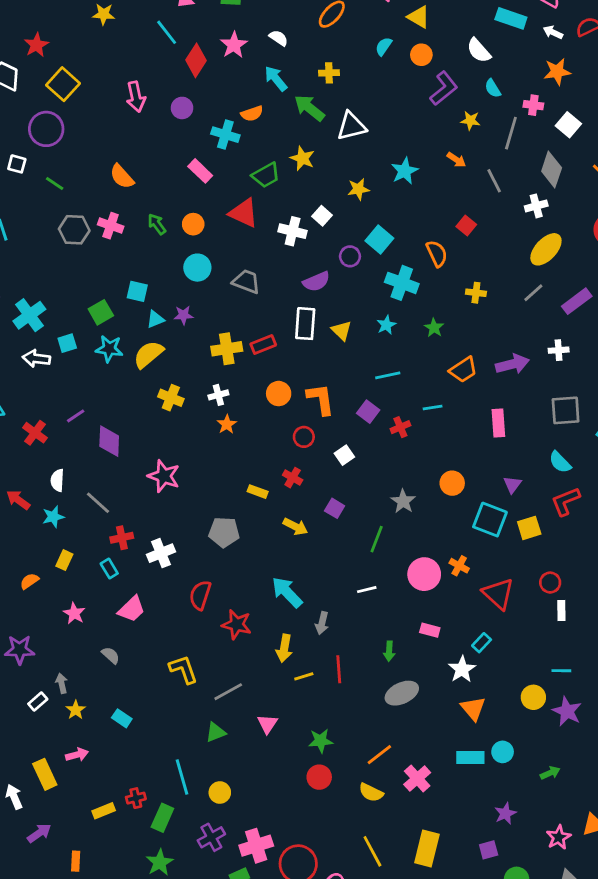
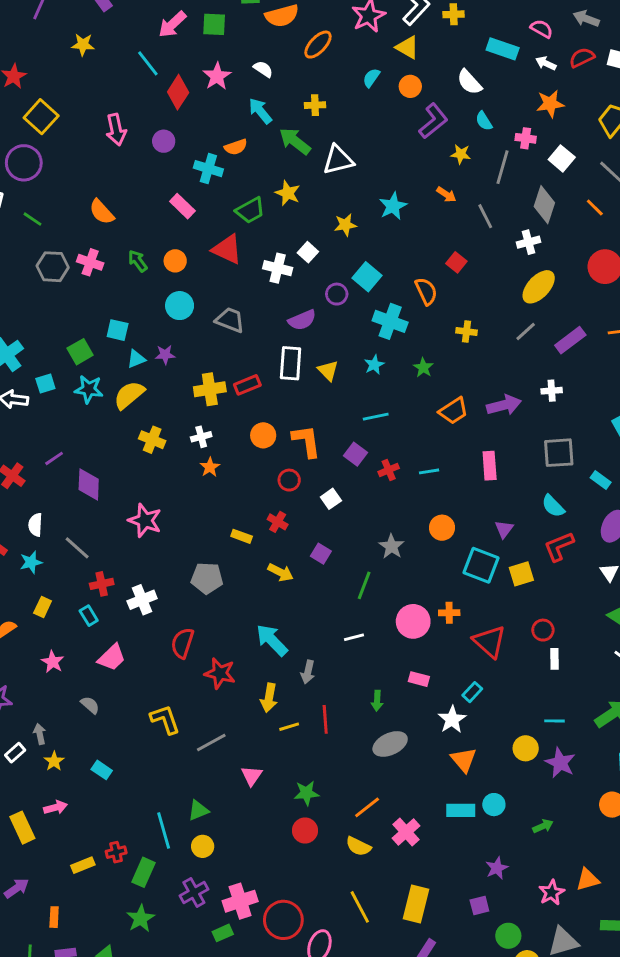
cyan line: (433, 408) -> (429, 471), moved
orange cross: (459, 566) -> (449, 613), turned -30
green triangle: (216, 732) -> (198, 810), moved

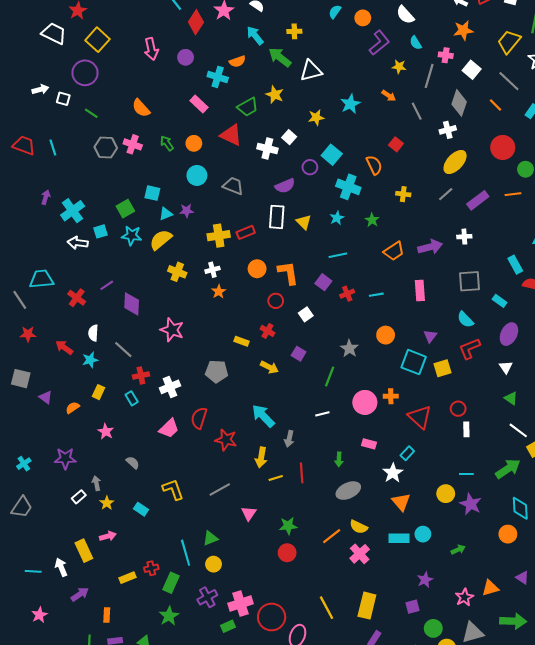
pink trapezoid: (112, 657) -> (169, 428), moved
yellow L-shape: (165, 719) -> (173, 490), moved
yellow semicircle: (358, 846) -> (359, 527), moved

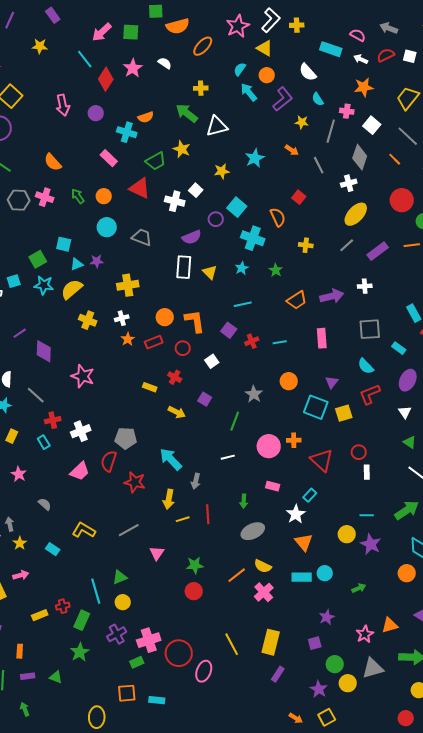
cyan arrow: (255, 36) -> (249, 92), moved
red rectangle: (246, 232) -> (154, 342), moved
gray pentagon: (217, 371) -> (126, 438), moved
yellow L-shape: (173, 490) -> (84, 530), turned -40

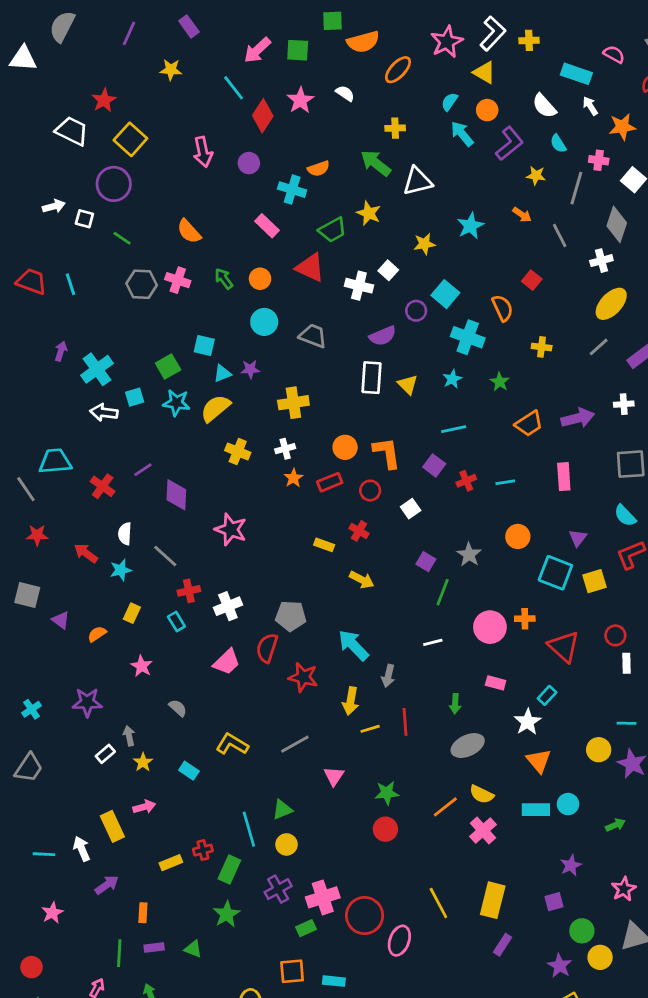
white arrow: (361, 59) -> (590, 106), moved, turned 32
purple square: (205, 399) -> (426, 562), moved

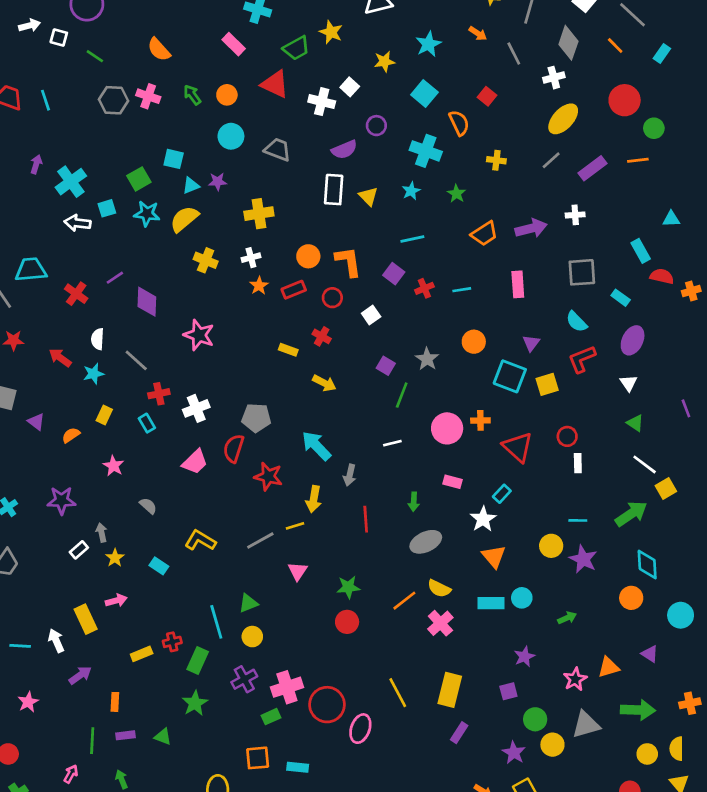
cyan square: (445, 294) -> (424, 94), moved
yellow line: (370, 729) -> (295, 526), moved

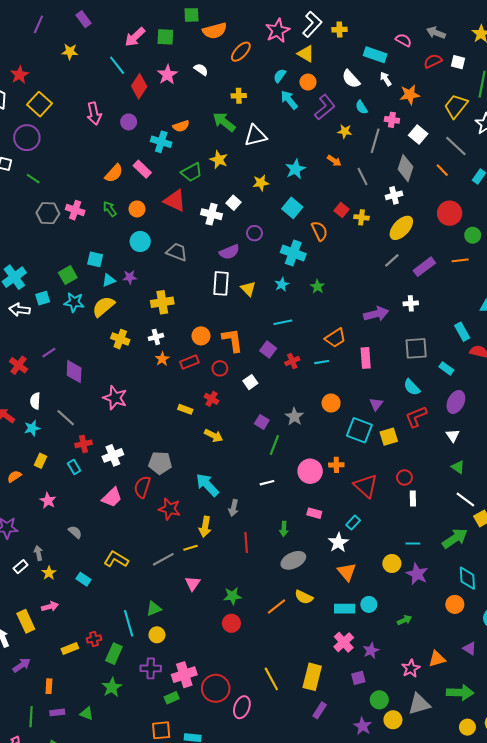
orange semicircle: (159, 49) -> (114, 173), moved, turned -96
yellow cross: (496, 160) -> (361, 217), moved
orange trapezoid: (484, 234) -> (335, 338), moved
pink cross: (440, 623) -> (344, 642), moved
purple cross: (244, 679) -> (151, 668), turned 30

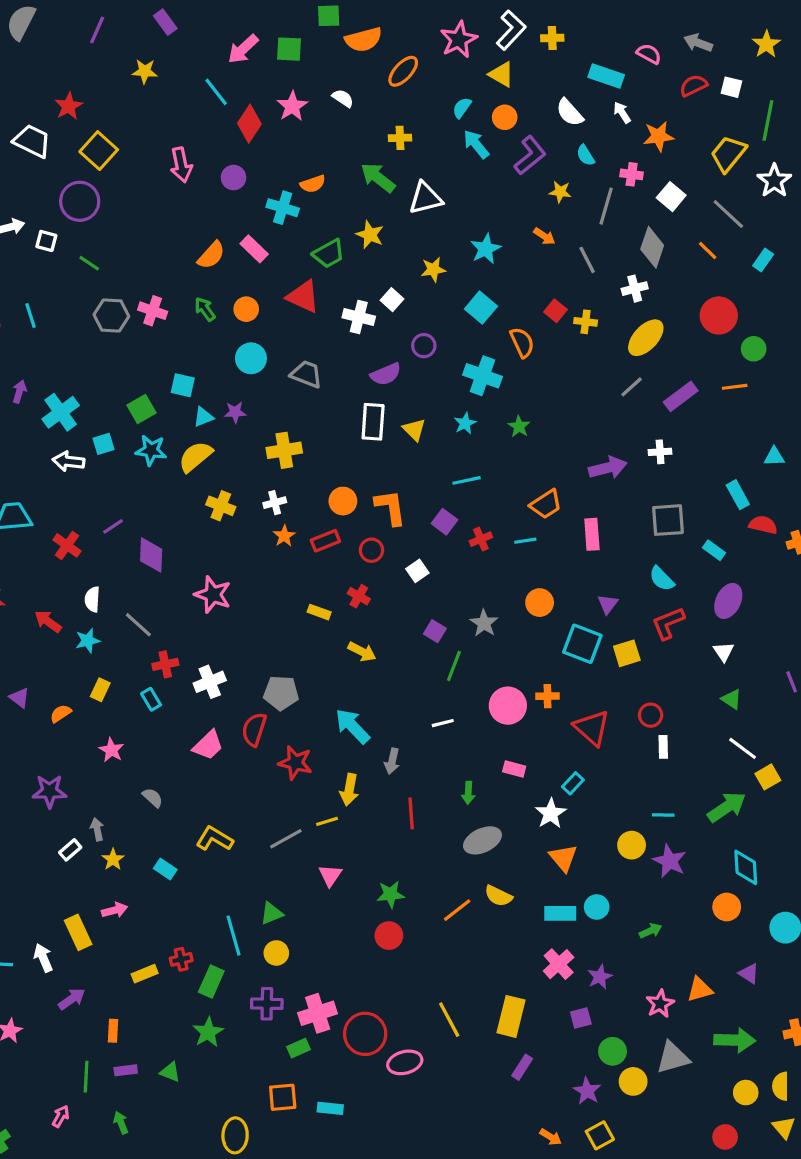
pink ellipse: (242, 707) -> (405, 1062), turned 55

